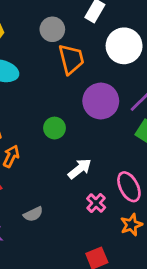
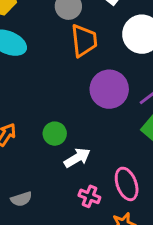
green circle: (54, 128) -> (55, 134), moved
pink cross: (96, 203) -> (89, 196), turned -30

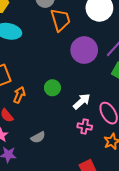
white arrow: (77, 158) -> (82, 101), moved

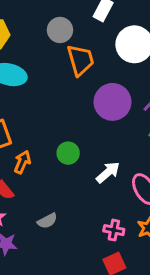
pink cross: (85, 127) -> (114, 230), moved

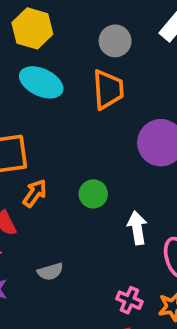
orange trapezoid: (81, 60) -> (108, 90), moved
white arrow: (108, 172) -> (137, 228), turned -70

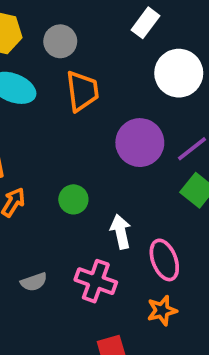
gray circle: (115, 41) -> (60, 41), moved
pink cross: (129, 300) -> (96, 281), moved, size x1.5

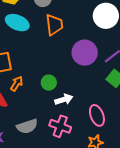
white arrow: (121, 232) -> (64, 99), moved, turned 84
gray semicircle: (34, 282) -> (27, 126), size x1.5

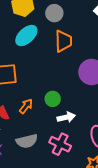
cyan ellipse: (17, 23) -> (26, 36), turned -70
orange arrow: (17, 84) -> (26, 106), moved

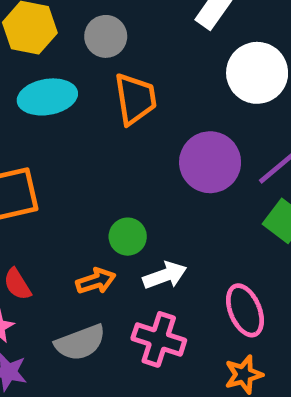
cyan ellipse: (26, 36) -> (47, 97), turned 40
orange arrow: (26, 106) -> (96, 281), moved, turned 42

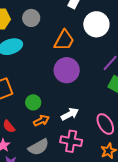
orange trapezoid: (135, 99) -> (64, 40), moved, turned 45
purple circle: (210, 162) -> (67, 70), moved
green circle: (128, 237) -> (33, 102), moved

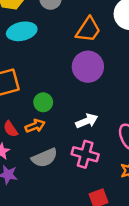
orange arrow: (41, 121) -> (35, 126), moved

